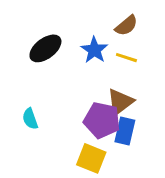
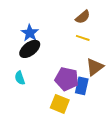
black ellipse: (45, 48) -> (30, 49), moved
blue star: (94, 50) -> (30, 33), moved
brown triangle: (120, 102) -> (95, 67), moved

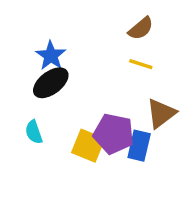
yellow square: (60, 104) -> (88, 146), moved

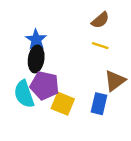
black ellipse: (51, 83) -> (36, 59), turned -45
cyan semicircle: (34, 132) -> (24, 94), size x1.6
purple pentagon: (114, 134) -> (45, 86), moved

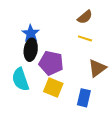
purple pentagon: (45, 86) -> (51, 63), moved
blue rectangle: (99, 104) -> (84, 98), moved

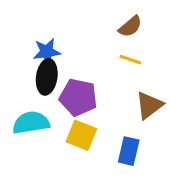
blue star: (31, 33) -> (47, 52), turned 30
cyan semicircle: (20, 79) -> (31, 123), turned 100

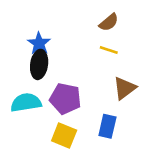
blue star: (47, 52) -> (39, 43), turned -30
purple pentagon: (78, 97) -> (65, 99), moved
yellow square: (81, 135) -> (64, 135), moved

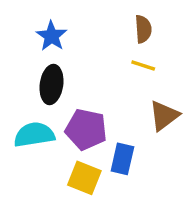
brown semicircle: (109, 22) -> (143, 29), turned -54
blue star: (39, 43) -> (51, 36), moved
blue rectangle: (107, 126) -> (122, 159), moved

